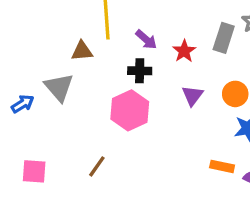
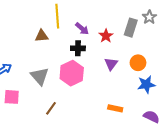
gray triangle: (59, 87) -> (40, 76), moved
orange rectangle: (222, 166) -> (115, 108), moved
pink square: (34, 171) -> (12, 97), moved

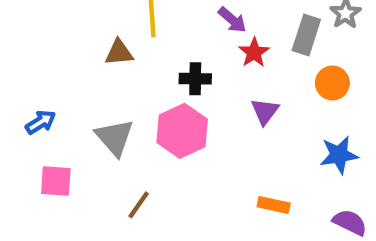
purple arrow: (82, 29) -> (232, 20), moved
orange circle: (138, 63) -> (332, 83), moved

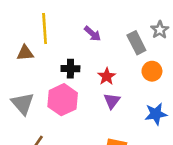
gray rectangle: (306, 35) -> (136, 43), turned -45
red star: (254, 53) -> (107, 76), moved
purple triangle: (265, 111) -> (112, 101), moved

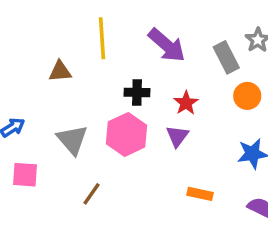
purple arrow: (92, 34) -> (167, 45), size x1.6
brown triangle: (25, 53) -> (60, 71), moved
purple triangle: (112, 101) -> (177, 136), moved

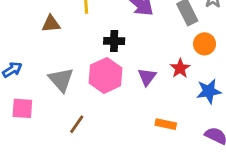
red star: (186, 103) -> (180, 68), moved

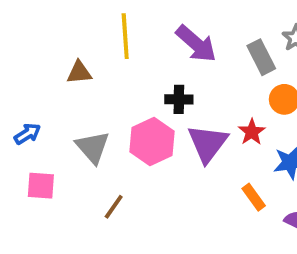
black cross: (114, 41) -> (179, 99), moved
purple triangle: (147, 77) -> (208, 143), size x1.6
orange rectangle: (166, 124) -> (254, 197), moved, turned 42

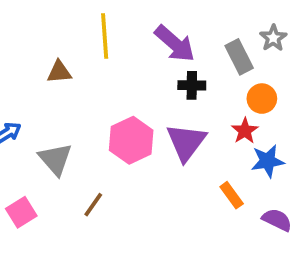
black cross: (179, 99) -> (192, 85), moved
red star: (252, 132) -> (245, 131), moved
gray triangle: (93, 147) -> (55, 159), moved
pink square: (41, 186) -> (21, 212), moved, turned -36

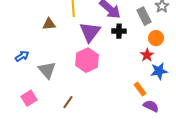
purple triangle: (186, 142) -> (90, 32), moved
brown line: (93, 205) -> (68, 102), moved
purple semicircle: (277, 220) -> (151, 106), moved

